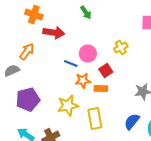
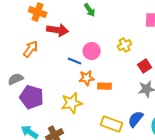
gray semicircle: (12, 71) -> (16, 79), moved
red square: (106, 71) -> (145, 66), moved
purple pentagon: (28, 100) -> (32, 97), turned 30
yellow rectangle: (95, 119) -> (112, 124), moved, turned -60

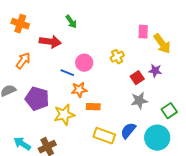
green arrow: (90, 10) -> (71, 22), moved
orange cross: (38, 12) -> (20, 24), moved
orange rectangle: (105, 86) -> (93, 107), moved
purple pentagon: (32, 97) -> (37, 99), moved

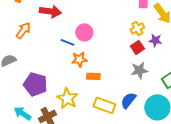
yellow cross: (117, 57) -> (137, 28), moved
purple pentagon: (37, 99) -> (35, 84), moved
yellow star: (64, 115) -> (67, 98), moved, turned -30

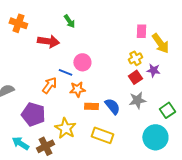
orange arrow: (23, 30) -> (49, 85), moved
blue semicircle: (128, 100) -> (112, 106), moved, turned 102

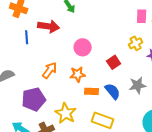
blue line: (65, 72) -> (27, 37), moved, turned 64
red square: (135, 77) -> (114, 62), moved
purple pentagon: (33, 114) -> (34, 99), turned -30

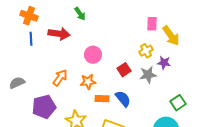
blue line: (27, 37) -> (31, 39), moved
gray star: (138, 85) -> (148, 75), moved

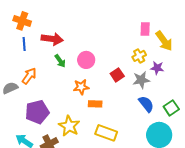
green arrow: (80, 14) -> (60, 61), moved
orange arrow: (60, 78) -> (29, 76), moved
blue semicircle: (123, 99) -> (146, 104), moved

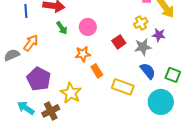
orange rectangle: (95, 104) -> (97, 71), turned 56
green square: (171, 108) -> (173, 75), turned -35
purple pentagon: (37, 112) -> (39, 79), turned -30
yellow rectangle: (106, 133) -> (123, 87), moved

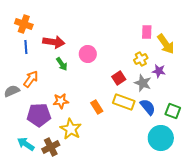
pink circle: (88, 27) -> (88, 54), moved
gray star: (143, 47) -> (143, 83), turned 30
orange star: (83, 54) -> (61, 101), moved
purple pentagon: (39, 79) -> (39, 115), turned -30
yellow rectangle: (123, 87) -> (124, 102), moved

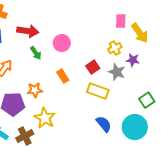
orange rectangle: (97, 107) -> (63, 76), moved
blue semicircle: (148, 107) -> (104, 124), moved
green square: (173, 111) -> (147, 100), turned 35

